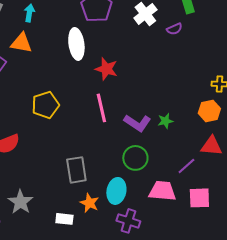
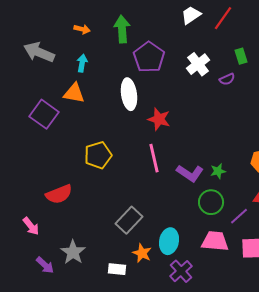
green circle: (135, 158) -> (211, 202), moved
gray rectangle: (76, 170) -> (129, 220), turned 52
purple cross: (128, 221) -> (181, 271), turned 30

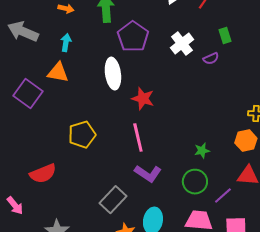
purple L-shape: (190, 173) -> (148, 174), moved

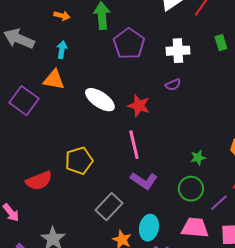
white cross: (182, 44) -> (178, 51), turned 35
purple semicircle: (211, 59) -> (173, 85), moved
white ellipse: (113, 74) -> (100, 100), moved, turned -48
yellow pentagon: (82, 135) -> (79, 161), moved

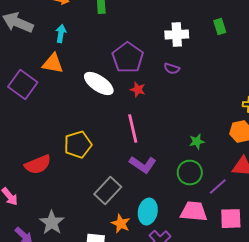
purple pentagon: (129, 44) -> (128, 58), moved
purple semicircle: (173, 85) -> (172, 69), turned 42
red star: (139, 106) -> (138, 90), size x0.7

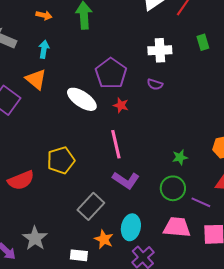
orange triangle: (53, 64) -> (36, 79), turned 30
purple line: (218, 187) -> (201, 202), turned 66

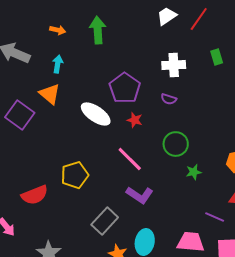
pink line: (116, 144) -> (130, 159), turned -32
green circle: (173, 188) -> (176, 144), moved

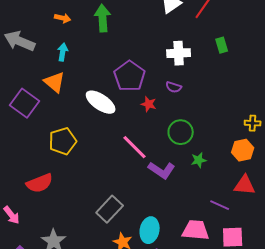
red star: (135, 120) -> (149, 104), moved
yellow pentagon: (75, 175) -> (63, 141), moved
purple L-shape: (140, 195) -> (162, 170), moved

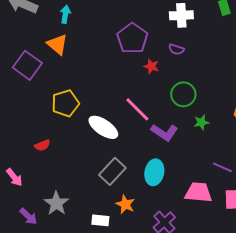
white ellipse: (101, 102) -> (103, 127), moved
red semicircle: (40, 183) -> (42, 145), size x0.6
cyan ellipse: (150, 230) -> (154, 172), moved

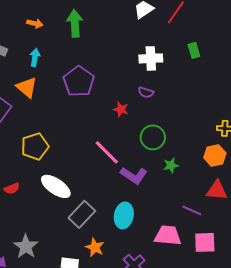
purple pentagon: (132, 38) -> (79, 81), moved
white ellipse: (103, 127) -> (56, 186), moved

